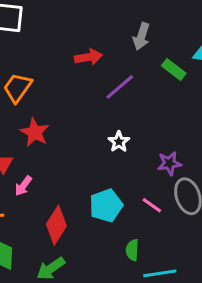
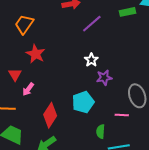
green rectangle: (174, 69) -> (127, 12), turned -49
purple star: (169, 163) -> (104, 78), moved
pink line: (152, 205) -> (122, 115), moved, turned -32

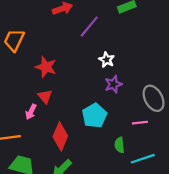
red star: (36, 54) -> (46, 67), moved
white star: (91, 60) -> (107, 60), moved
red triangle: (15, 75) -> (45, 96), moved

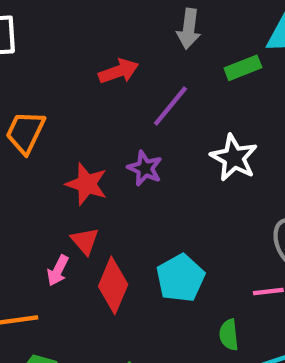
white star: (107, 60) -> (234, 158), moved, size x1.5
purple star: (113, 84) -> (145, 168), moved, turned -30
red diamond: (60, 136) -> (113, 285), moved

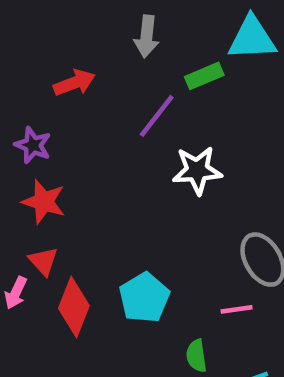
purple line: (170, 106) -> (157, 116), moved
white star: (234, 158) -> (197, 170), turned -30
purple star: (145, 168) -> (33, 145), moved

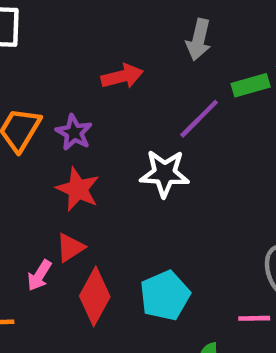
white star: (197, 170) -> (165, 173), moved
red triangle: (43, 261) -> (70, 248), turned 32

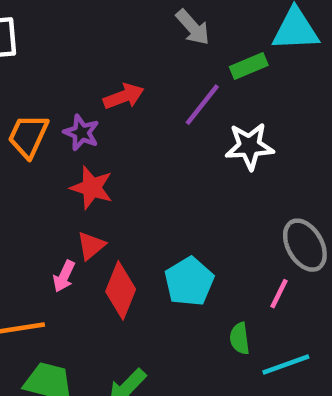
gray arrow: (199, 40) -> (193, 27), turned -48
red arrow: (122, 76) -> (124, 96), moved
white star: (165, 173) -> (249, 146), moved
pink line: (254, 318) -> (279, 294), turned -56

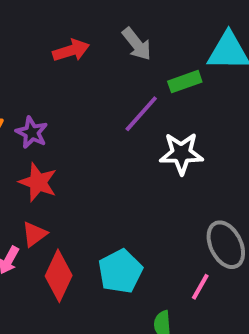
red arrow: (124, 96) -> (71, 50), moved

